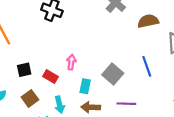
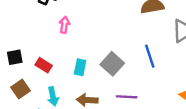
pink arrow: (71, 62) -> (64, 25), moved
cyan rectangle: (85, 86) -> (80, 67), moved

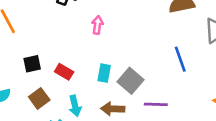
pink arrow: (64, 25) -> (97, 25), moved
gray square: (112, 64) -> (131, 81), moved

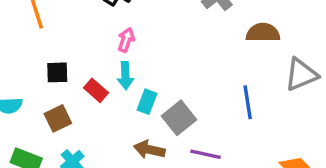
pink arrow: (97, 25) -> (126, 40), moved
cyan arrow: (75, 106) -> (125, 76), moved

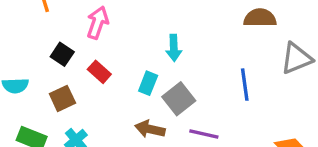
pink arrow: (126, 40) -> (98, 23), moved, size x1.4
black square: (57, 72) -> (62, 54), turned 35
cyan arrow: (125, 76) -> (174, 48), moved

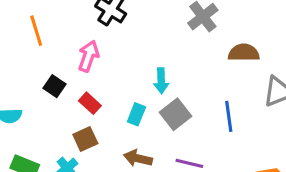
brown square: (62, 98) -> (85, 139), moved
gray square: (179, 99) -> (176, 114), moved

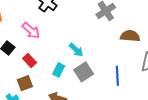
pink arrow: (89, 56) -> (31, 31), turned 108
cyan arrow: (161, 81) -> (76, 50), turned -49

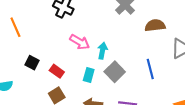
pink arrow: (31, 31) -> (80, 42), moved
cyan arrow: (76, 50) -> (102, 51), turned -112

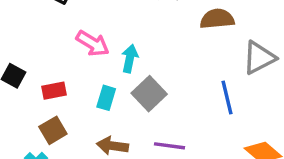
blue line: (150, 69) -> (227, 98), moved
red rectangle: (57, 71) -> (54, 91), turned -48

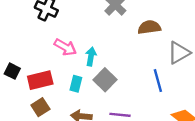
red rectangle: (54, 91) -> (40, 80), size x1.5

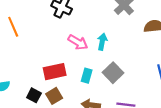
cyan arrow: (91, 56) -> (102, 42), moved
black square: (12, 71) -> (34, 95), moved

